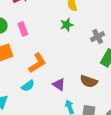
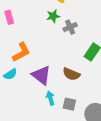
gray cross: (98, 37) -> (70, 27), moved
purple triangle: (59, 84) -> (41, 75), size x1.5

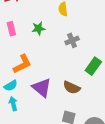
green star: (53, 16) -> (38, 28), moved
cyan arrow: (50, 98) -> (13, 104), moved

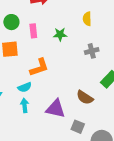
purple triangle: (42, 88) -> (55, 109), moved, turned -35

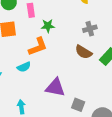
green star: (60, 34) -> (48, 26), moved
brown semicircle: (85, 97) -> (84, 52), moved
cyan arrow: (25, 105) -> (21, 107), moved

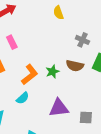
green star: (48, 26) -> (52, 72), moved
gray cross: (90, 29) -> (82, 40), moved, turned -32

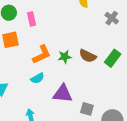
gray cross: (82, 40) -> (112, 18), moved
cyan semicircle: (23, 98) -> (37, 78), moved

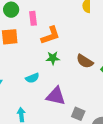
orange L-shape: (42, 54) -> (50, 35), moved
green star: (65, 57) -> (53, 58), moved

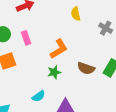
orange L-shape: (50, 35) -> (59, 49), moved

